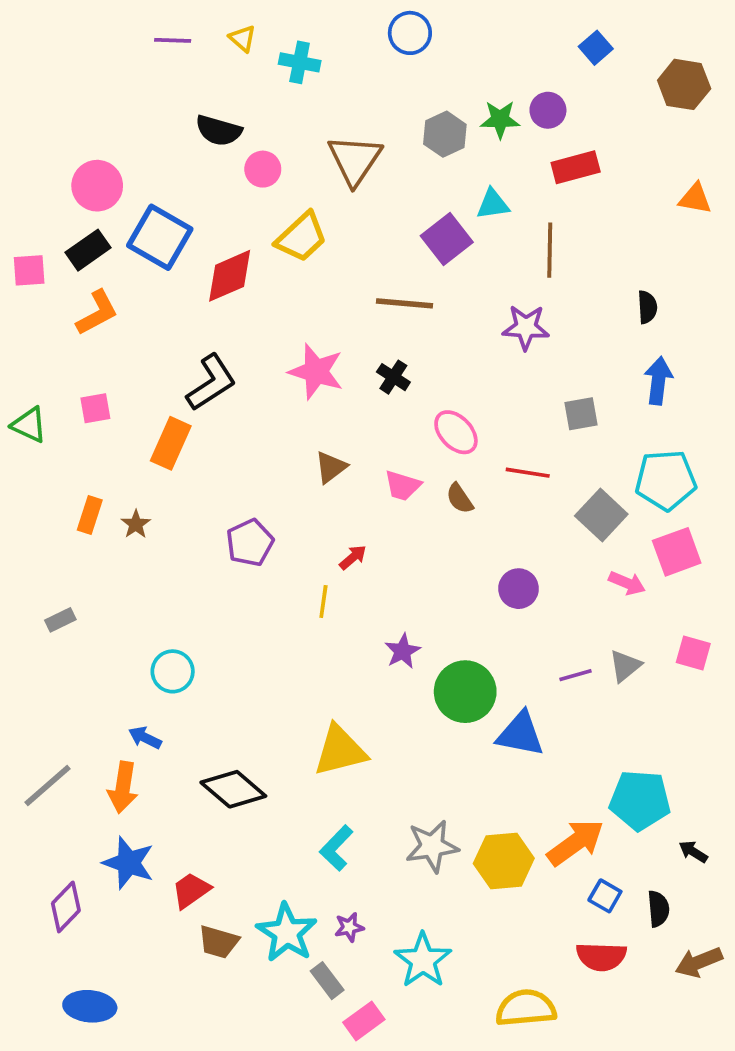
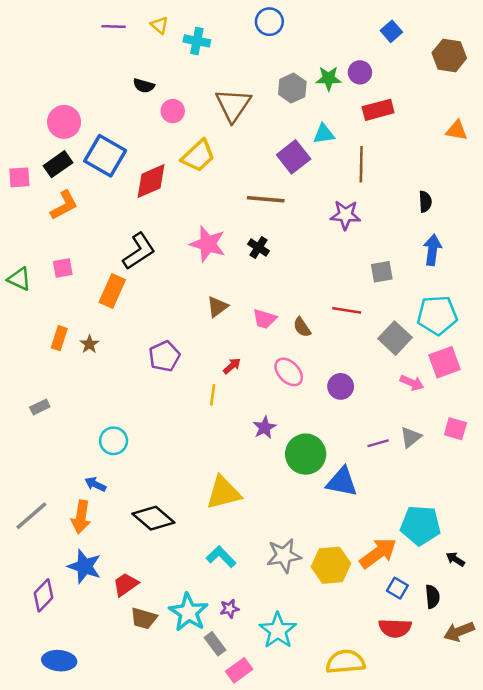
black semicircle: (219, 130) -> (144, 86), size x0.7
pink ellipse: (456, 432) -> (289, 372), moved
cyan L-shape: (336, 848) -> (221, 557), turned 92

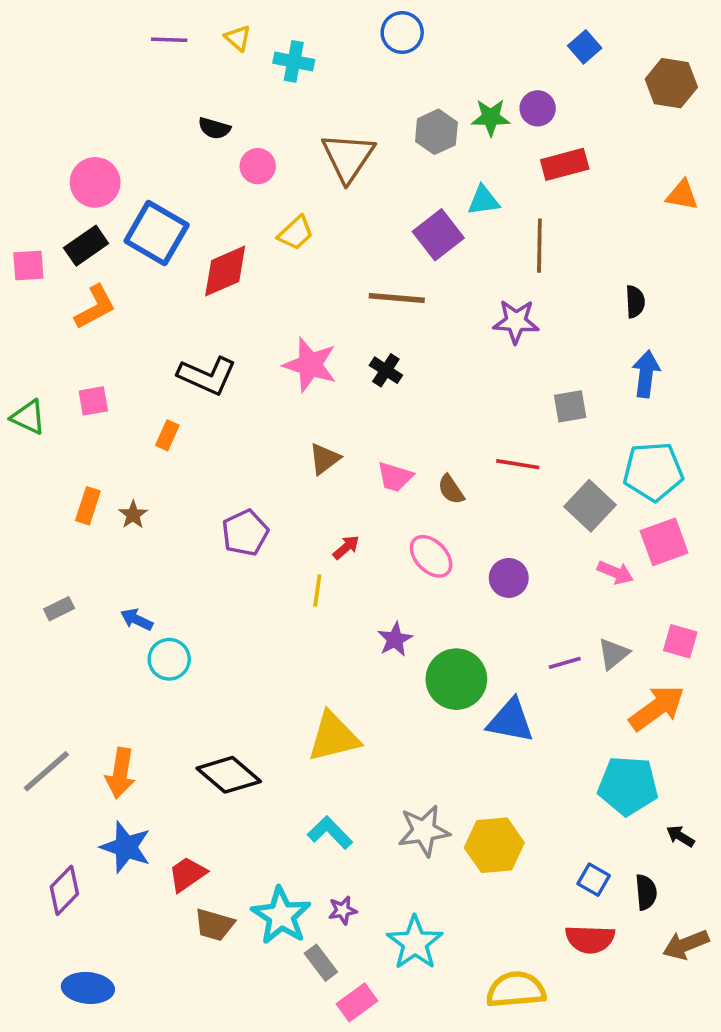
yellow trapezoid: (198, 156) -> (296, 233), size x0.7
black L-shape: (139, 251) -> (207, 376), turned 57
orange rectangle: (112, 291) -> (167, 435), size x0.6
blue arrow: (95, 484) -> (137, 619), moved
orange arrow: (378, 553) -> (657, 708), moved

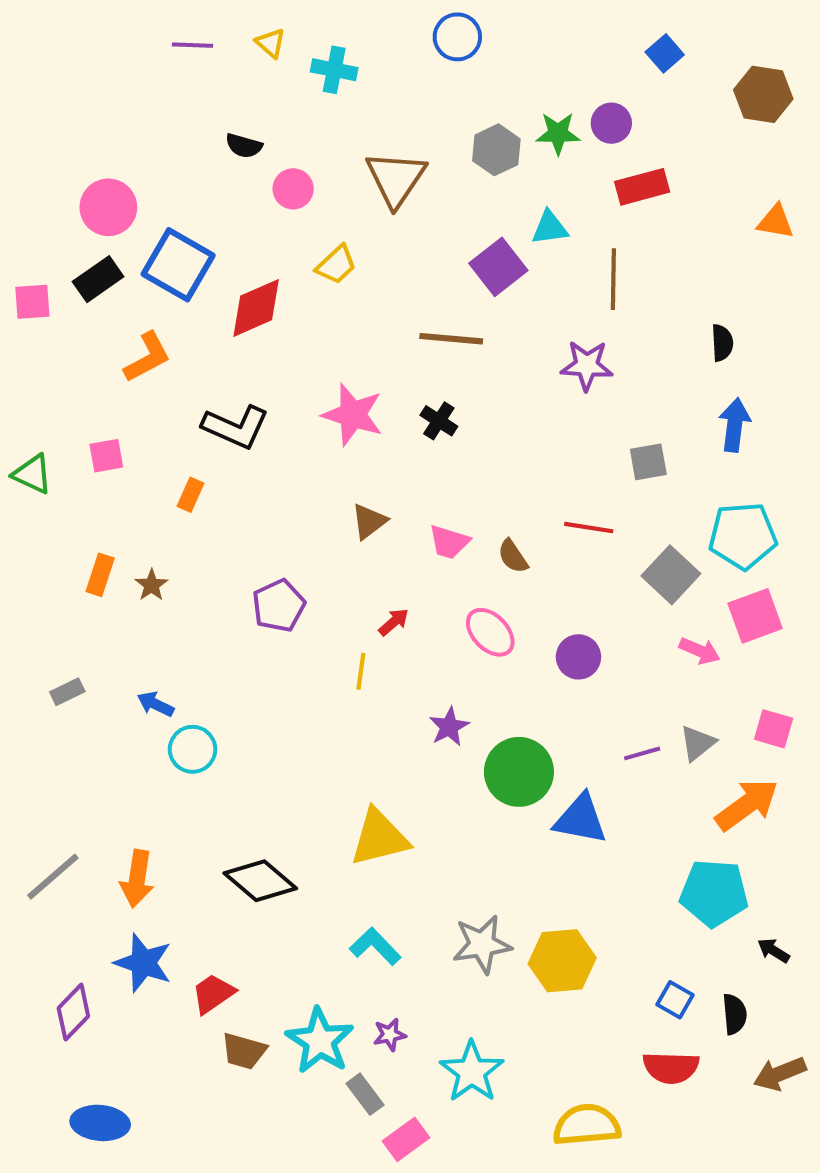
orange L-shape: (95, 307) -> (147, 357), moved

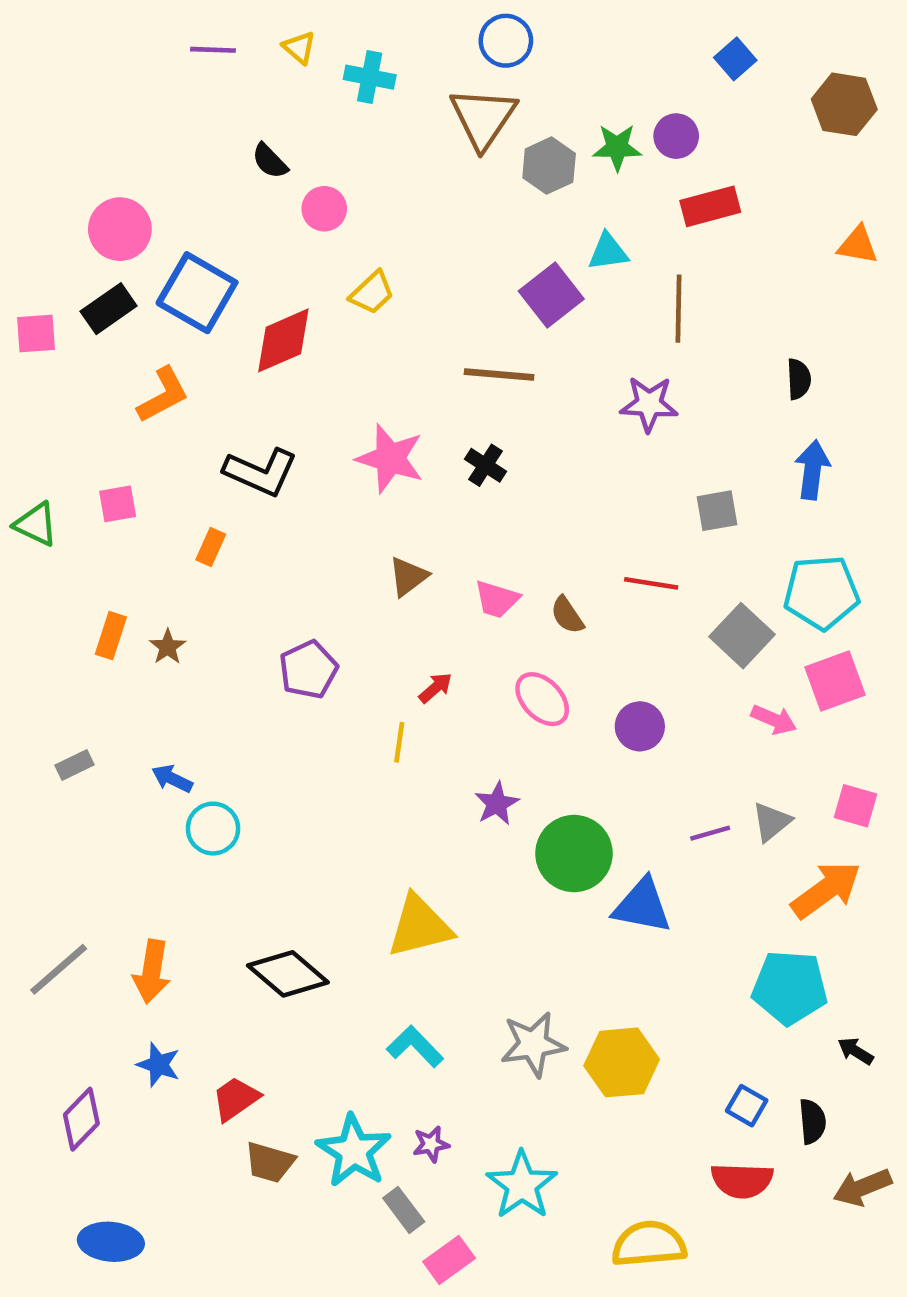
black semicircle: (244, 146) -> (270, 161), turned 30
brown triangle: (396, 179) -> (483, 118), moved
blue star: (143, 963) -> (159, 1065), size x0.7

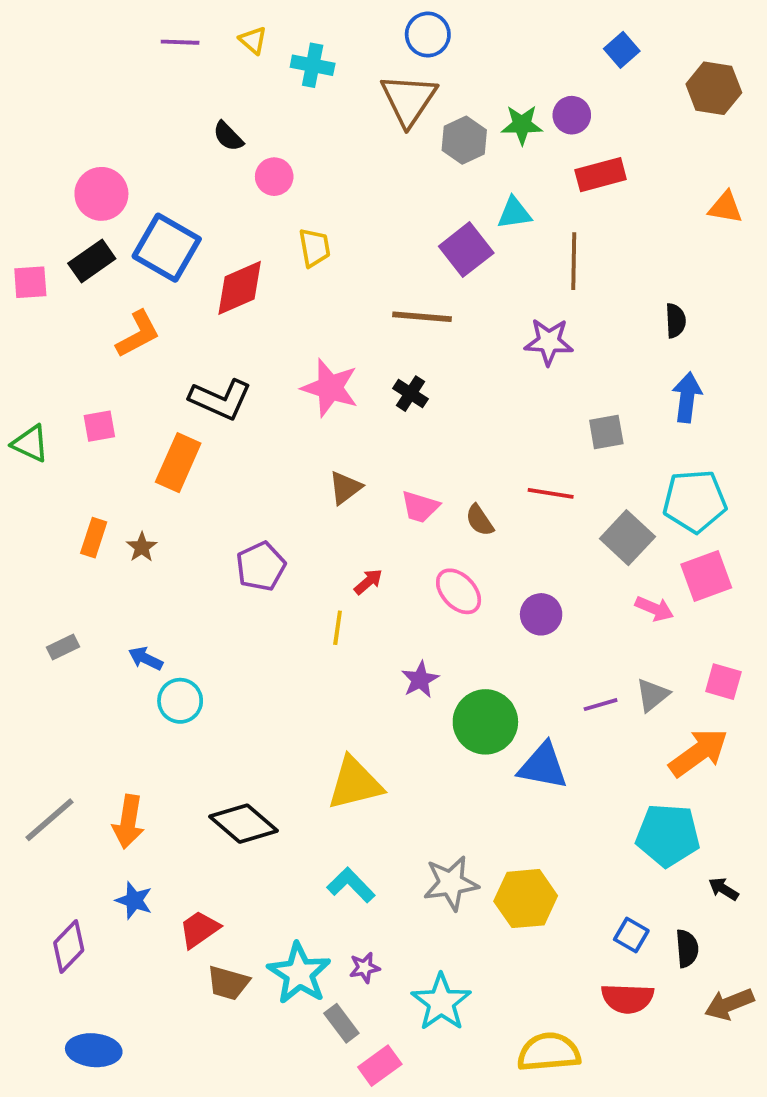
yellow trapezoid: (372, 293) -> (315, 248), turned -57
orange rectangle: (211, 547) -> (178, 463), size x1.8

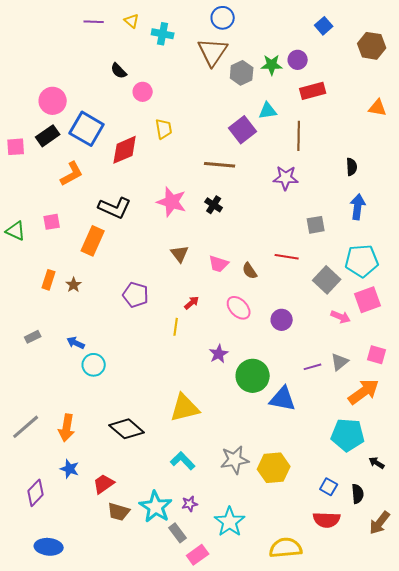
brown triangle: (345, 488) -> (180, 254), turned -30
purple pentagon: (261, 566) -> (136, 295), turned -30
brown arrow: (729, 1004) -> (380, 523), turned -30

